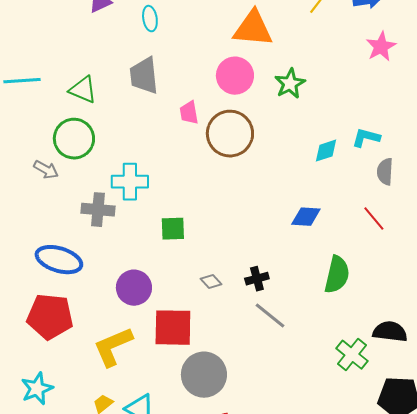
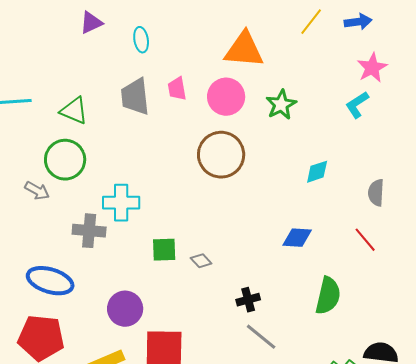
pink trapezoid: (189, 113) -> (177, 89), moved
cyan L-shape: (366, 138) -> (357, 105), moved, turned -48
gray diamond: (211, 282) -> (201, 261), moved

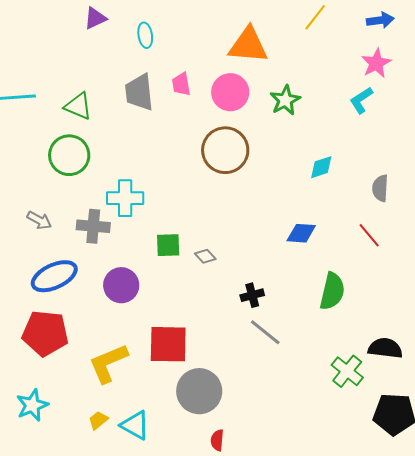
blue arrow: (358, 22) -> (380, 20), moved
gray arrow: (37, 191) -> (39, 220), moved
blue ellipse: (50, 281) -> (54, 276), turned -42
purple circle: (125, 309) -> (121, 285), moved

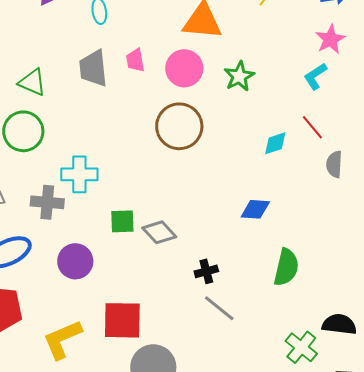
red line: (369, 235) -> (312, 127), moved
gray diamond: (205, 256) -> (159, 232), size x1.6

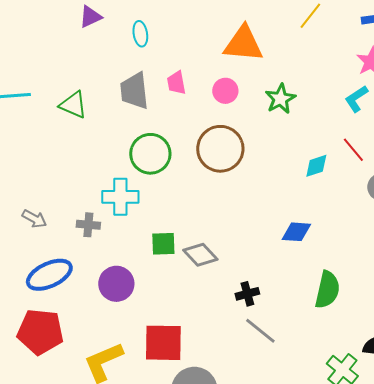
pink circle: (184, 68) -> (225, 91), size x0.7
green circle: (23, 131) -> (150, 154), moved
gray cross: (47, 202) -> (88, 225), size x0.7

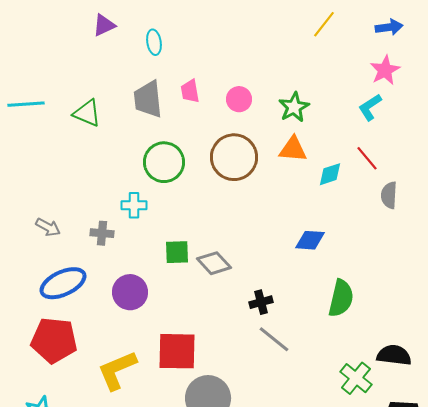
orange triangle: (243, 44) -> (293, 149), moved, size x0.7
cyan cross: (120, 197) -> (134, 205), size x0.7

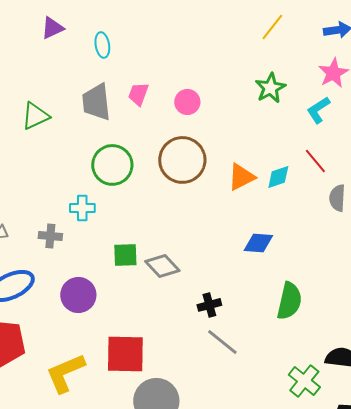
pink trapezoid: (190, 91) -> (138, 94), turned 30
green star: (294, 107) -> (270, 88), moved
green triangle: (87, 113) -> (35, 116), turned -48
orange triangle: (293, 149) -> (241, 177), moved, turned -32

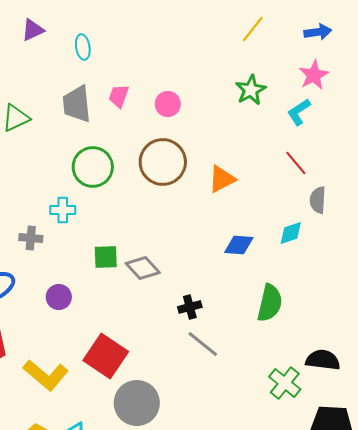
cyan diamond: (278, 177) -> (291, 233), moved
purple circle: (78, 295) -> (59, 297), size x0.7
red square: (125, 354) -> (106, 356), turned 33
yellow L-shape: (65, 373) -> (46, 375), turned -117

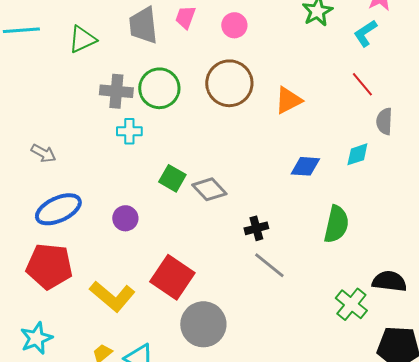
gray cross: (31, 238) -> (116, 91), moved, size x1.4
green square: (106, 257) -> (172, 178), turned 32

